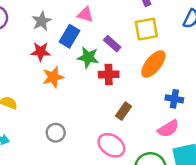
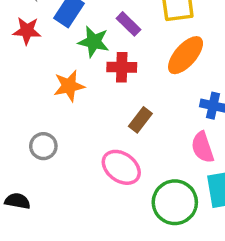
orange star: (53, 77) -> (69, 86), moved
pink semicircle: (168, 129) -> (203, 147), turned 100

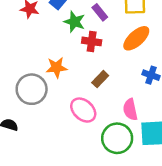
orange star: (69, 86) -> (57, 67), moved
gray circle: (43, 146) -> (32, 89), size x1.6
pink semicircle: (203, 147) -> (130, 110), moved

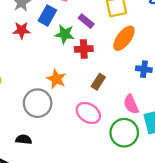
orange star: (57, 67) -> (56, 79), turned -30

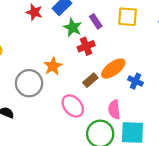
orange ellipse: (124, 38) -> (113, 69), moved
red cross: (84, 49) -> (86, 46), turned -35

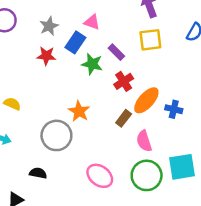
red cross: (86, 46) -> (124, 81), moved
pink ellipse: (73, 106) -> (100, 176), moved
pink semicircle: (114, 110) -> (144, 141), moved

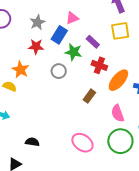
pink triangle: (92, 22) -> (72, 18), turned -40
red cross: (124, 81) -> (99, 65), turned -35
orange star: (79, 111) -> (21, 70), moved
brown rectangle: (124, 118) -> (89, 96), moved
gray circle: (56, 135) -> (59, 71), moved, size x0.6

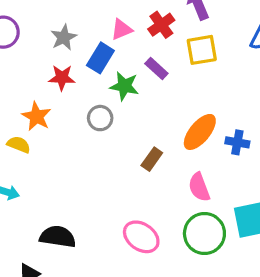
red cross: (99, 65) -> (161, 25), moved, turned 35
black semicircle: (32, 142) -> (58, 237), size x1.5

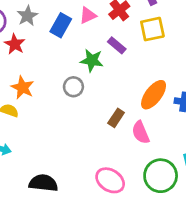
gray star: (64, 37) -> (27, 16), moved
blue rectangle: (100, 58) -> (61, 25), moved
red star: (62, 78) -> (15, 44), moved, turned 30
pink semicircle: (199, 187) -> (141, 132), moved

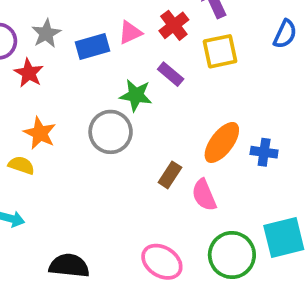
blue rectangle: (61, 25) -> (93, 46), turned 45
gray circle: (73, 87) -> (111, 132), size x1.5

